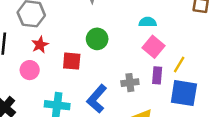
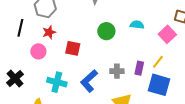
green circle: (97, 39) -> (106, 31), moved
pink square: (154, 47) -> (167, 34), moved

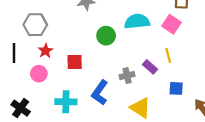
cyan semicircle: (137, 25) -> (137, 21), size x1.6
yellow line: (158, 62) -> (168, 55), turned -40
purple rectangle: (139, 68) -> (150, 67), turned -48
blue square: (159, 85) -> (176, 88), moved, size x0.6

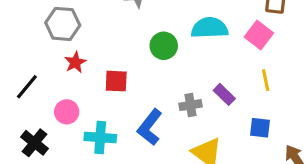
black line: (14, 53) -> (27, 87), moved, turned 36
yellow line: (168, 55) -> (266, 80), moved
pink circle: (39, 74) -> (67, 112), moved

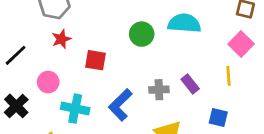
pink square: (259, 35) -> (241, 44), moved

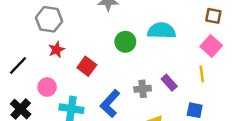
red square: (96, 60) -> (87, 66), turned 30

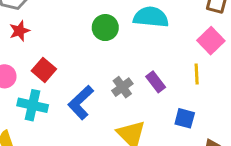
red square: (87, 66) -> (44, 70), moved
gray cross: (143, 89) -> (122, 87), turned -35

